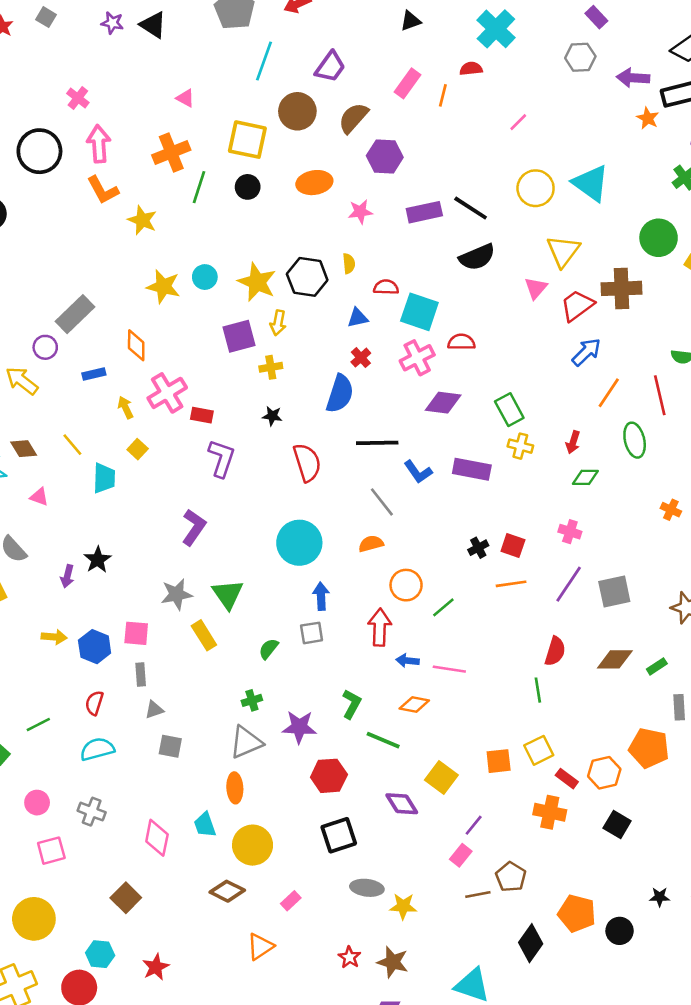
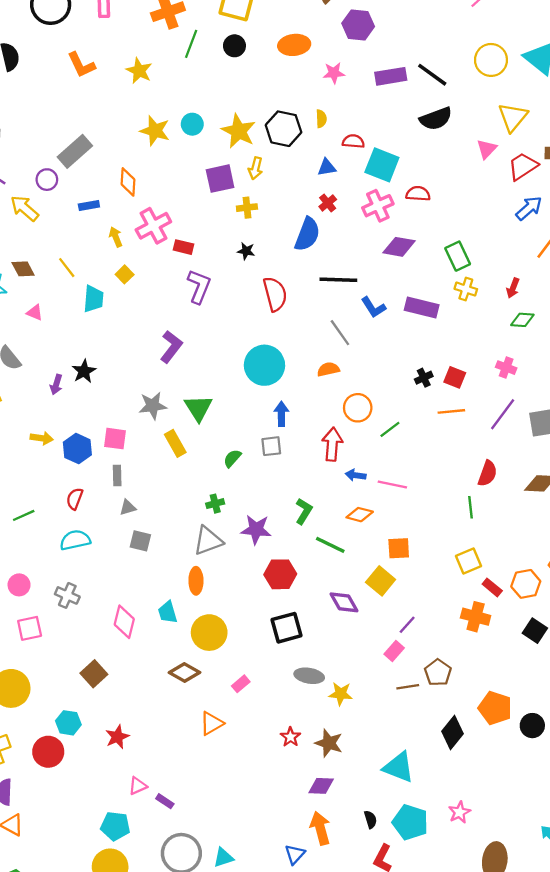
orange L-shape: (103, 190) -> (81, 65), moved
orange square: (499, 761) -> (399, 548), moved

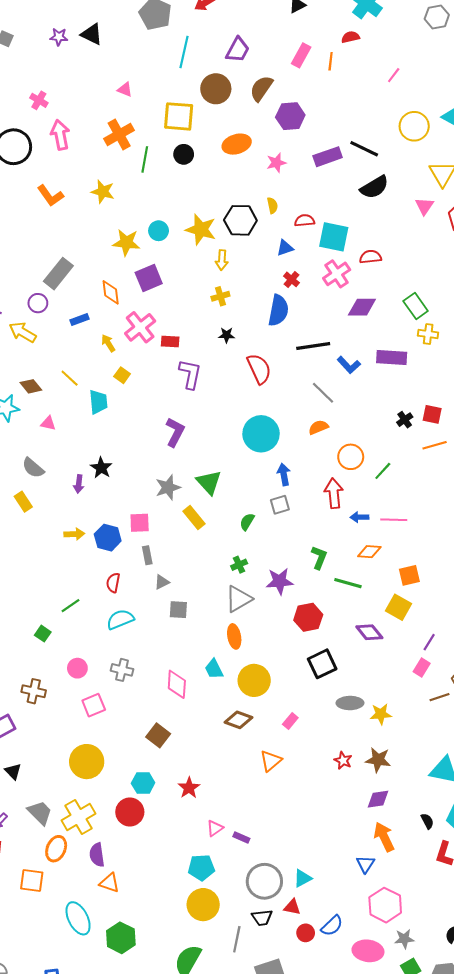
purple square: (220, 179) -> (149, 278), moved

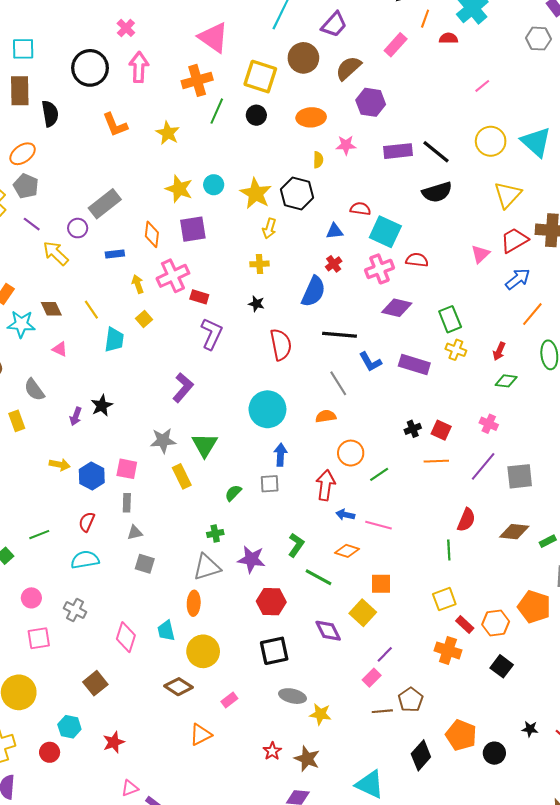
orange line: (331, 61) -> (425, 19), moved
pink triangle: (125, 90) -> (213, 37), size x2.0
yellow semicircle: (272, 205) -> (318, 160), moved
pink triangle: (424, 206) -> (480, 254), moved
red circle: (130, 812) -> (50, 752), size x0.7

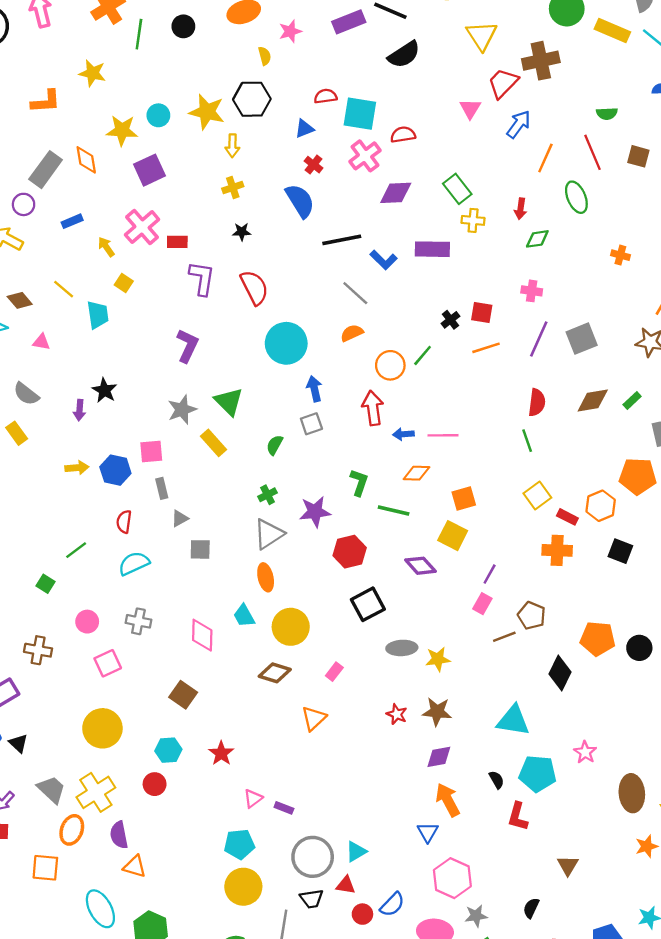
orange L-shape: (115, 125) -> (46, 101), moved, turned -56
orange diamond: (152, 234) -> (86, 160), moved
blue semicircle: (313, 291) -> (300, 201), turned -40
red semicircle: (281, 345) -> (254, 287), moved
green line: (379, 474) -> (423, 355), moved

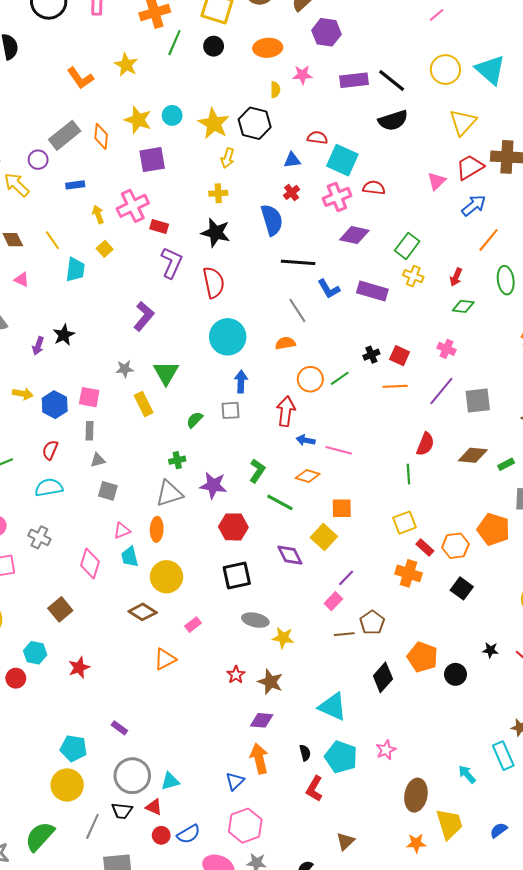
orange L-shape: (46, 101) -> (80, 78), turned 44
green rectangle: (457, 189) -> (407, 246), turned 60
black star: (242, 232) -> (216, 233), size x1.8
gray star: (182, 410) -> (125, 369), size x0.7
pink triangle: (253, 798) -> (122, 531), moved

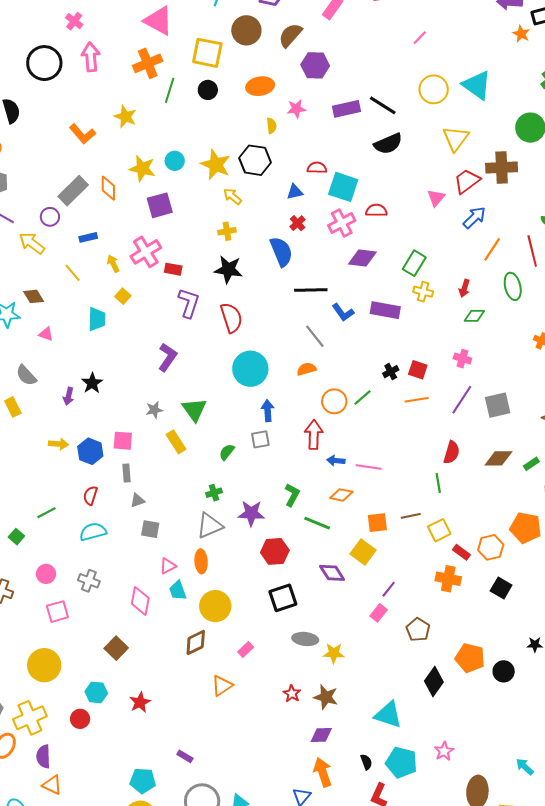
yellow arrow: (228, 158) -> (232, 196), turned 120
yellow line: (52, 240) -> (73, 273), moved
brown diamond: (143, 612) -> (196, 642), turned -52
brown line: (344, 634) -> (411, 516), moved

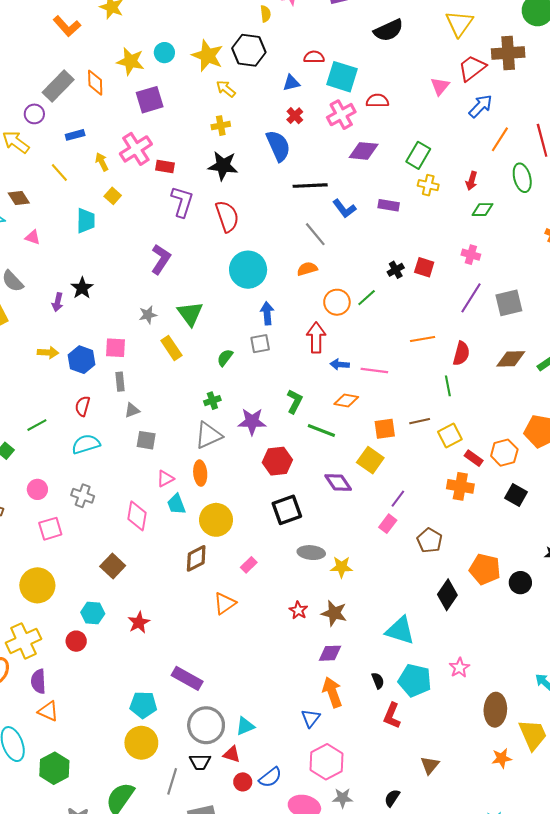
purple rectangle: (385, 310) -> (389, 205), size x0.7
orange line: (417, 400) -> (423, 339), moved
purple rectangle: (185, 756) -> (187, 678), size x1.8

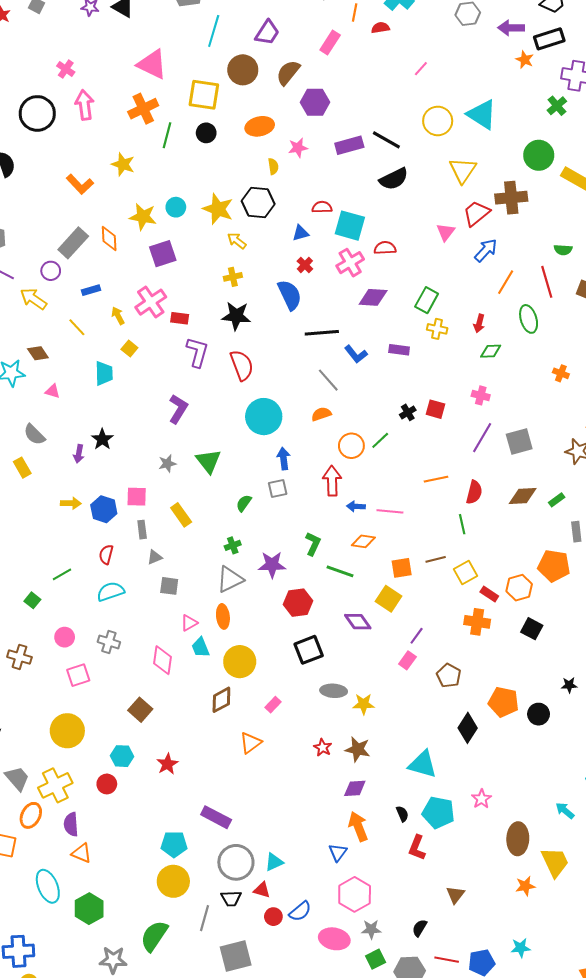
yellow rectangle: (171, 348) -> (181, 515), moved

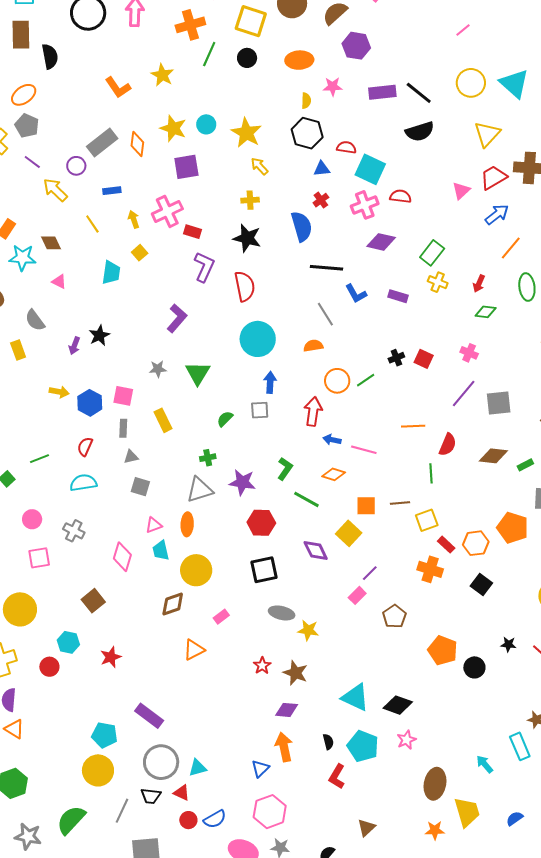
black hexagon: (258, 202) -> (307, 133), moved
black diamond: (468, 728) -> (398, 705), moved, turned 68

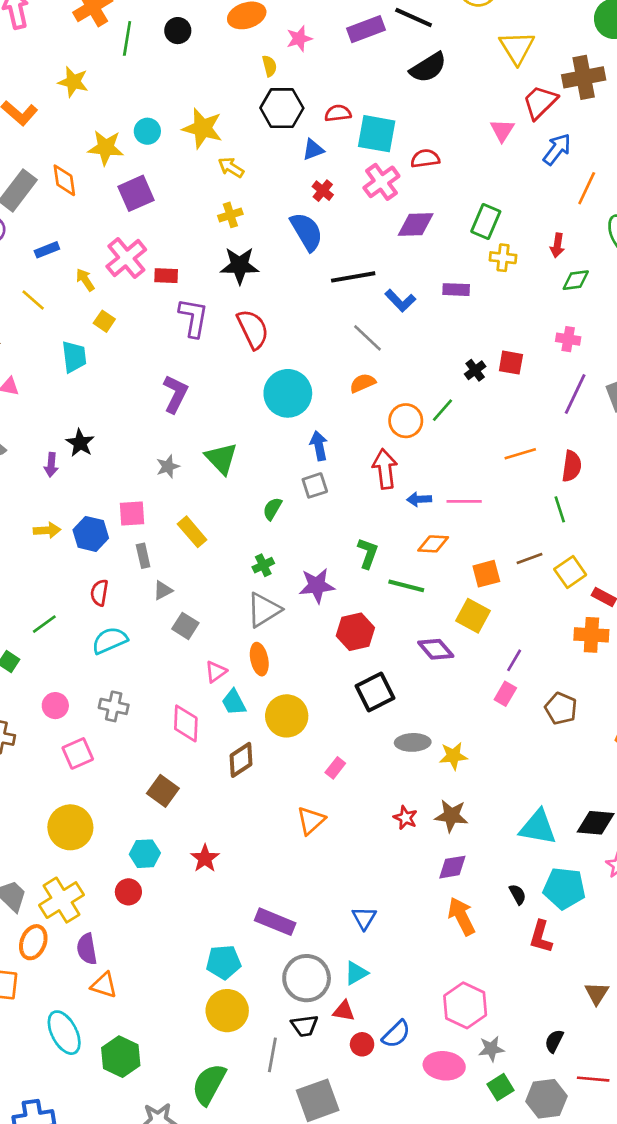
gray square: (140, 487) -> (185, 626), turned 30
brown diamond: (173, 604) -> (241, 760), moved
blue triangle: (260, 769) -> (364, 918), moved

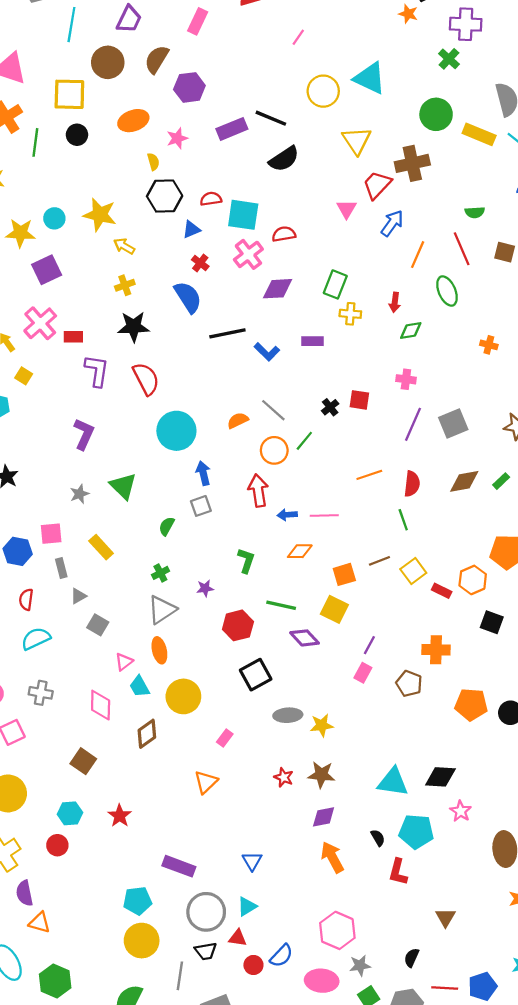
gray line: (368, 338) -> (273, 410), moved
purple star: (317, 586) -> (205, 588), size x0.6
green line: (406, 586) -> (281, 605), moved
orange cross: (591, 635) -> (436, 650), moved

